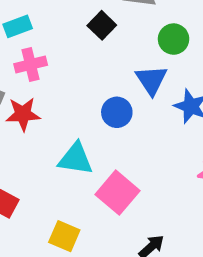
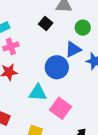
blue triangle: (151, 80) -> (73, 49), turned 42
blue circle: (117, 112) -> (57, 67), size x1.5

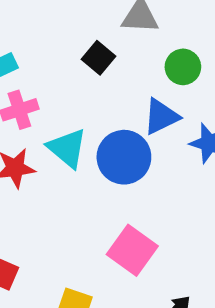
cyan triangle: (38, 93) -> (67, 148), moved, turned 36

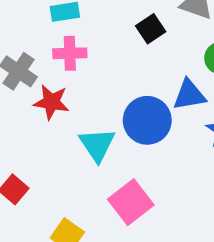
cyan triangle: (67, 148) -> (97, 145), moved

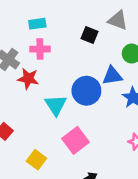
black square: (151, 29) -> (89, 35), turned -35

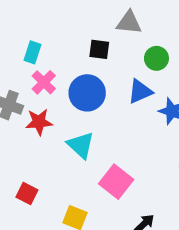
cyan rectangle: (37, 24) -> (33, 52), turned -49
pink cross: (40, 49) -> (44, 82), turned -30
blue circle: (86, 91) -> (87, 93), moved

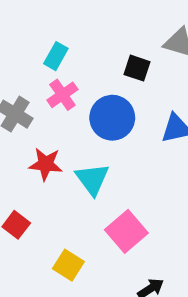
red star: (39, 122) -> (46, 164), moved

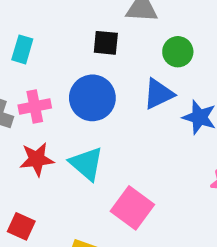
pink cross: (62, 95) -> (35, 107), moved, turned 36

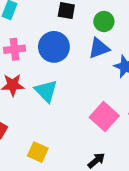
green circle: (178, 52) -> (104, 22), moved
pink square: (132, 208) -> (104, 116), moved

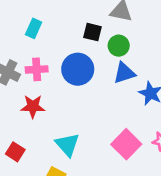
green circle: (104, 22) -> (119, 46), moved
cyan triangle: (46, 91) -> (67, 145), moved

